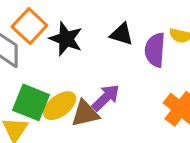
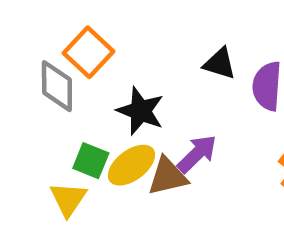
black star: (66, 39) -> (141, 111), moved
green square: (31, 102) -> (91, 161), size x0.7

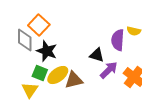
black triangle: (220, 63) -> (97, 55), moved
black star: (141, 111) -> (47, 51), moved
purple arrow: (197, 154) -> (109, 70), moved

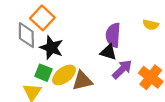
purple semicircle: (118, 40) -> (113, 35), moved

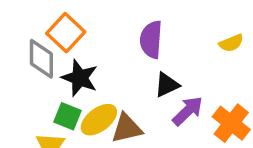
yellow semicircle: (151, 25) -> (231, 43), turned -35
purple semicircle: (113, 35) -> (151, 40), moved
black triangle: (108, 52) -> (167, 85), turned -42

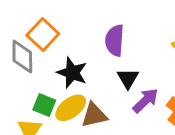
black star: (80, 78) -> (72, 73), moved
black triangle: (167, 85) -> (128, 79), turned -35

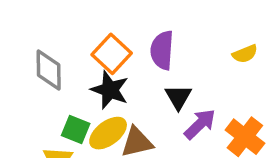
orange square: (43, 35) -> (112, 54), moved

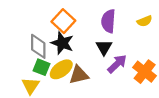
purple semicircle: (162, 50) -> (108, 21), moved
gray diamond: (49, 70) -> (38, 46), moved

